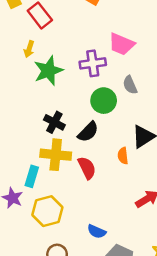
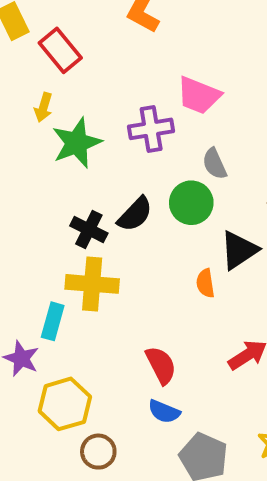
green circle: (104, 101) -> (191, 203), moved
black semicircle: (88, 132) -> (135, 214), moved
red semicircle: (87, 168) -> (161, 365), moved
yellow hexagon: (47, 211) -> (65, 404), moved

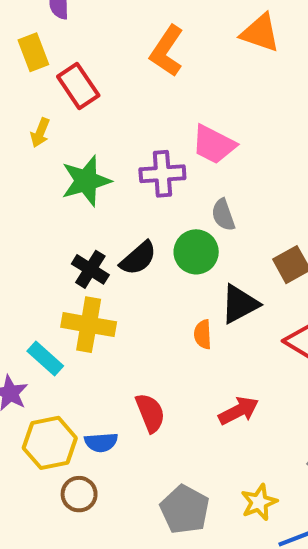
yellow arrow: (43, 107) -> (40, 133), moved
cyan rectangle: (53, 321) -> (45, 359), turned -69
blue semicircle: (164, 412) -> (101, 442), moved, turned -32

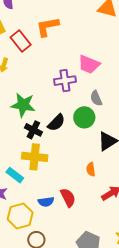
orange L-shape: (167, 51) -> (48, 27), moved, turned 50
green star: (86, 181) -> (23, 105), moved, turned 30
orange semicircle: (203, 334) -> (91, 169), moved
blue semicircle: (101, 442) -> (46, 202), moved

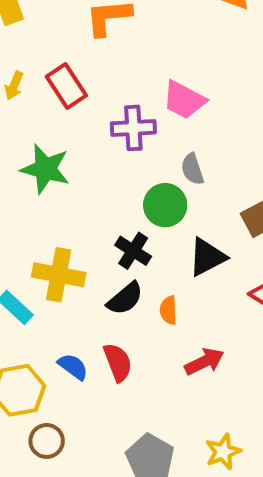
red rectangle: (21, 41) -> (66, 86), moved
black semicircle: (56, 123) -> (125, 298), moved
black cross: (33, 130) -> (133, 251), moved
blue semicircle: (46, 202) -> (73, 367), turned -140

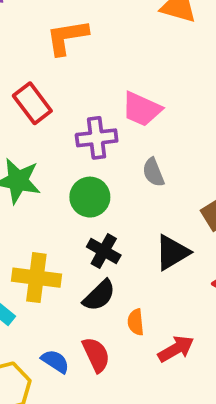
green circle: (165, 205) -> (90, 197), moved
orange semicircle: (168, 310) -> (136, 322), moved

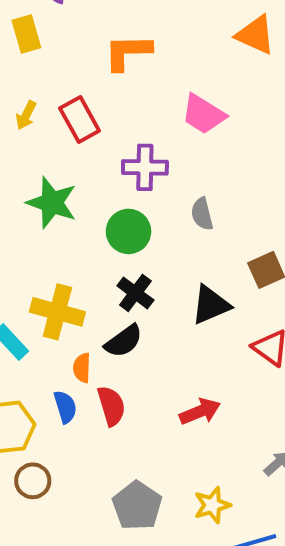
pink trapezoid: (142, 109) -> (203, 114), moved
orange semicircle: (136, 322) -> (82, 368), moved
blue semicircle: (55, 361) -> (65, 407), turned 32

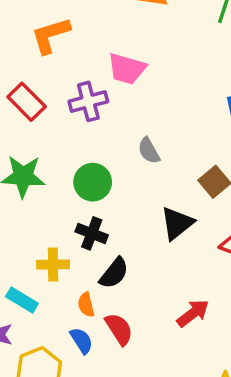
purple cross: (145, 167) -> (88, 101), moved
black cross: (135, 293) -> (92, 233), moved
yellow cross: (57, 312) -> (53, 265), size x0.7

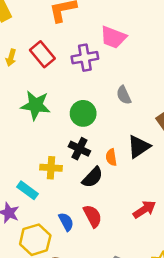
orange semicircle: (86, 305) -> (111, 157), moved

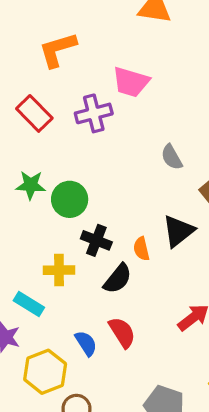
gray semicircle: (124, 95) -> (172, 157), moved
green star: (36, 105) -> (31, 185), size x0.7
green circle: (83, 113) -> (70, 199), moved

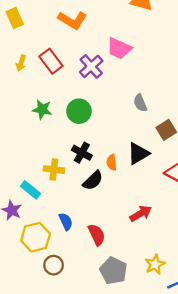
orange L-shape: (58, 50) -> (72, 20), turned -140
purple cross: (94, 113) -> (91, 66), turned -35
green circle: (70, 199) -> (79, 111), moved
red semicircle: (122, 332) -> (97, 235), moved

